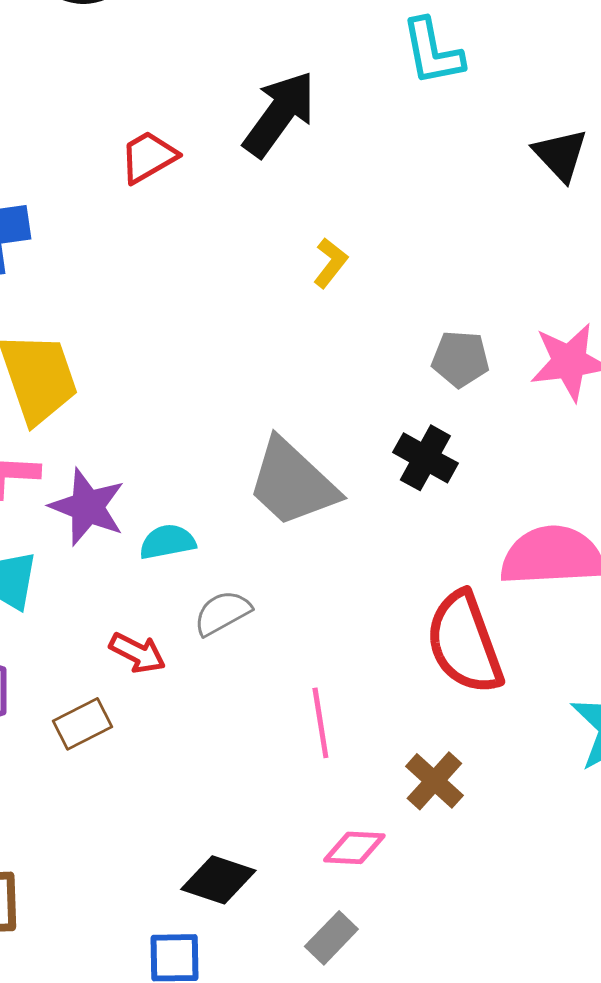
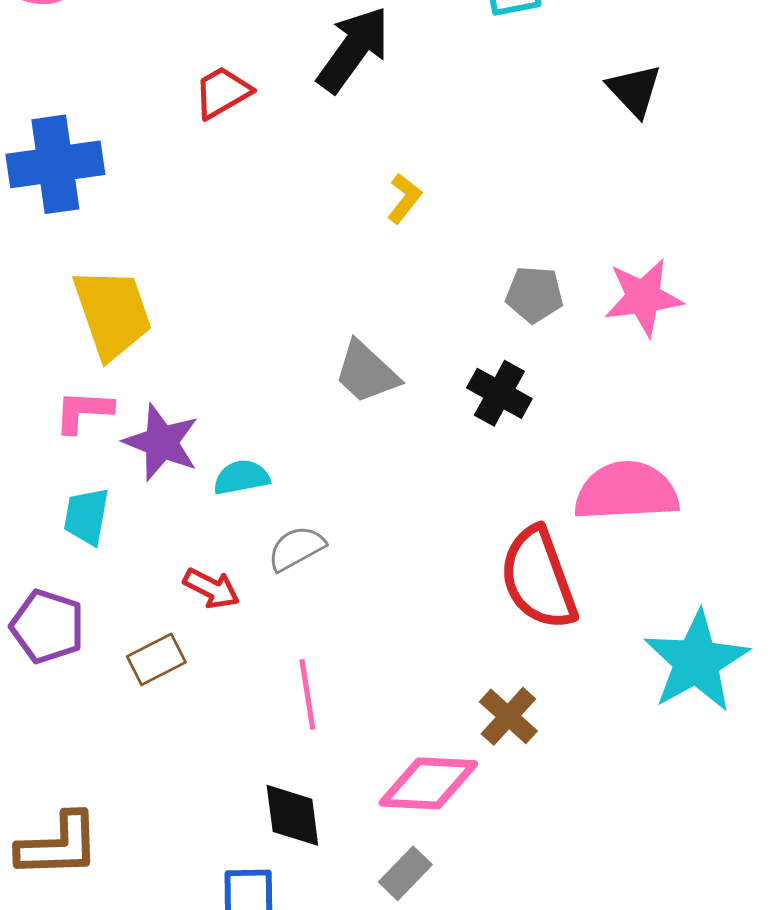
gray trapezoid: (292, 483) -> (366, 372), moved, size x0.7
pink line: (320, 723) -> (307, 694), moved
pink diamond: (354, 848) -> (428, 783), size x1.6
black diamond: (218, 880) -> (292, 815), turned 64

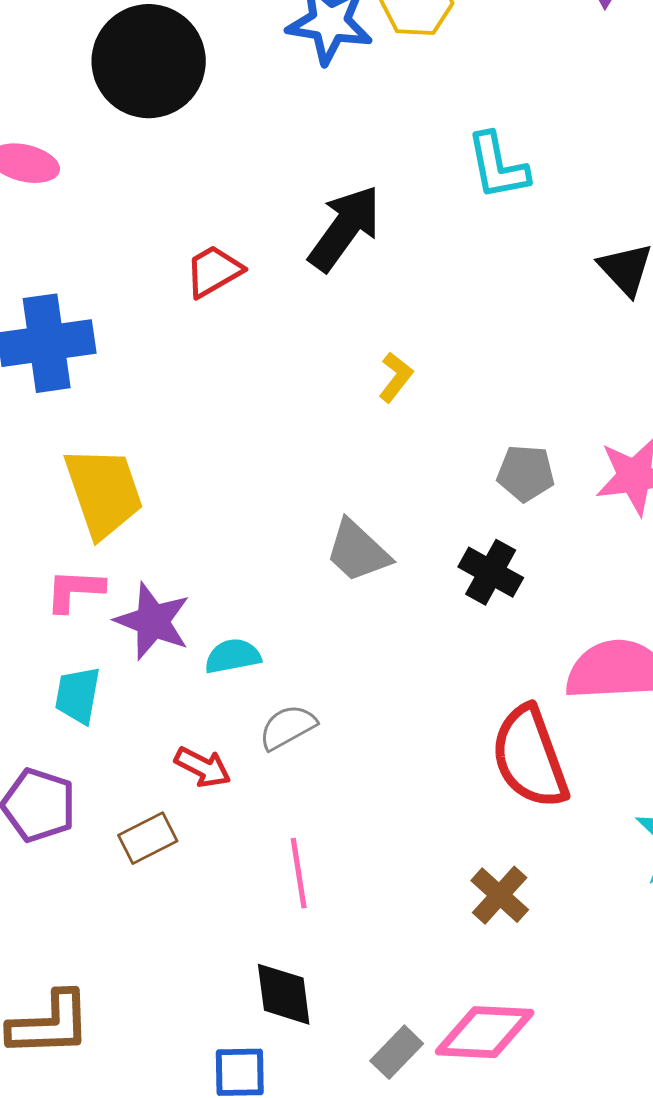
pink diamond: (428, 783) -> (485, 1032), moved

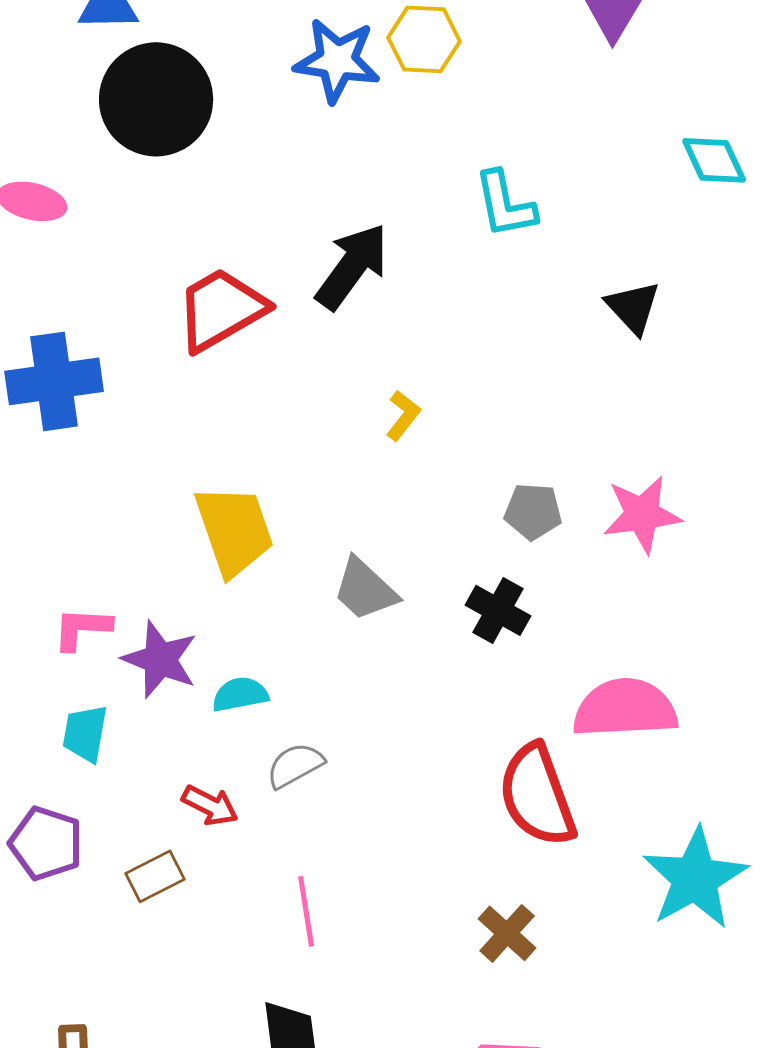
red trapezoid: (214, 271) -> (221, 309), size x1.6
yellow trapezoid: (104, 492) -> (234, 530), moved

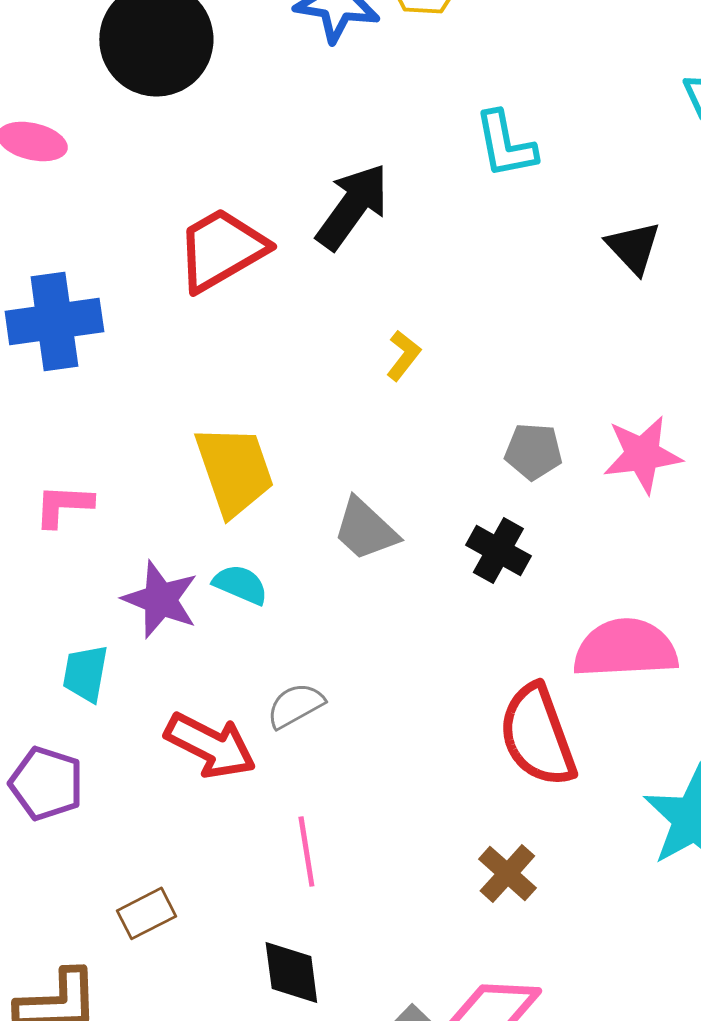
pink L-shape: (82, 628) -> (63, 505), moved
cyan semicircle: (240, 694) -> (240, 584), moved, turned 34
red arrow: (210, 805) -> (210, 745), size x1.6
brown rectangle: (155, 876) -> (146, 913), moved

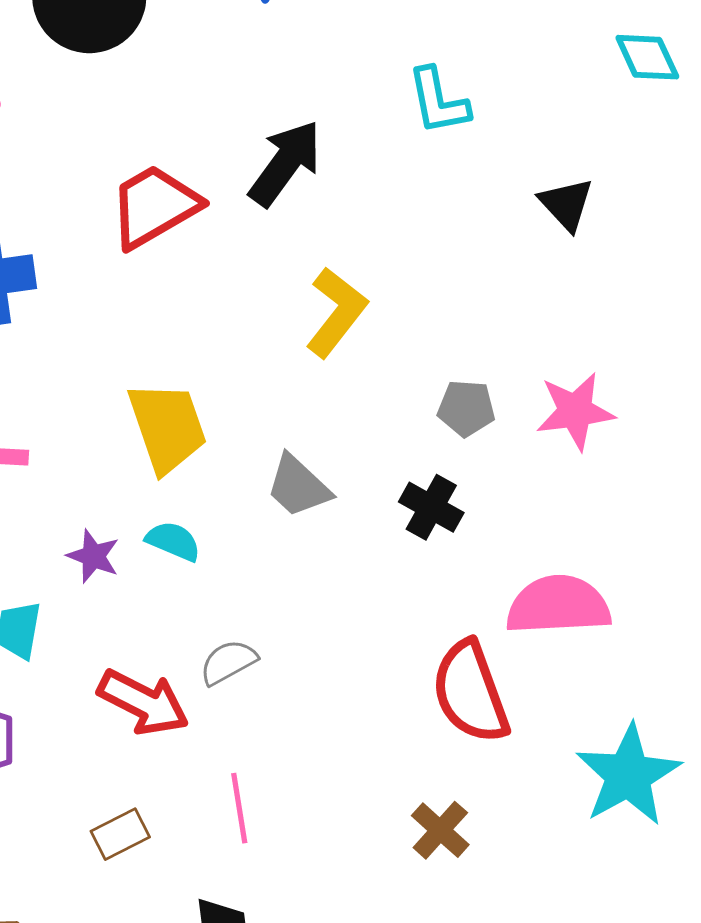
yellow L-shape: (403, 355) -> (336, 312), size x1.8
purple star: (160, 599) -> (93, 556), size x0.7
brown rectangle: (146, 913) -> (120, 834), moved

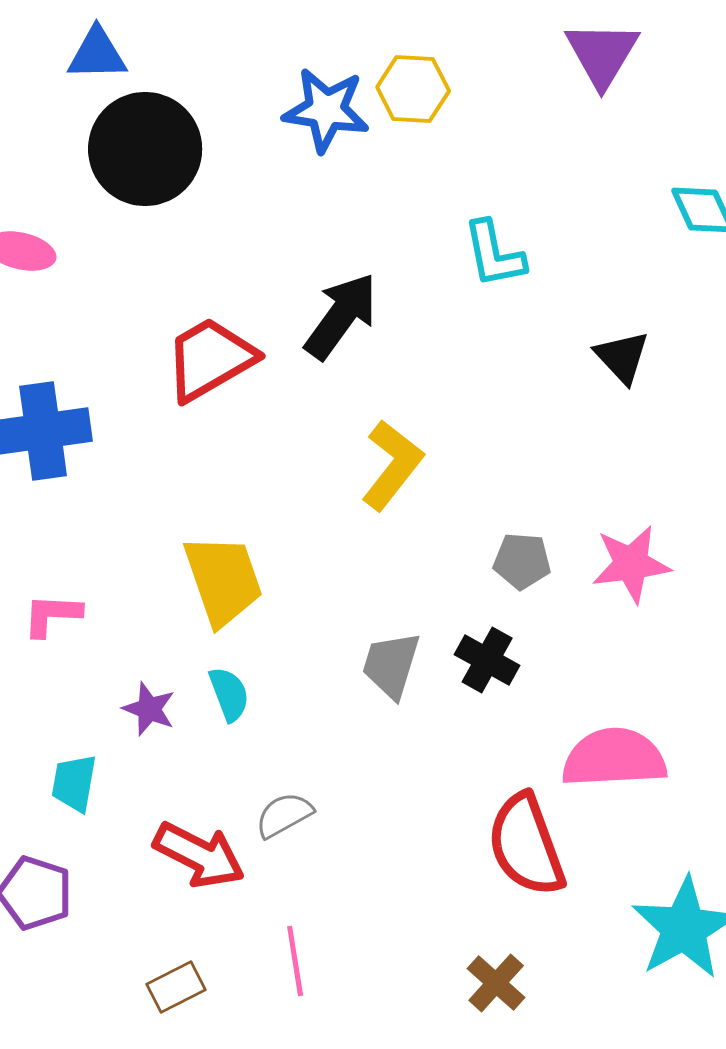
gray trapezoid: (298, 486) -> (391, 665), moved, turned 64
cyan semicircle: (173, 541) -> (229, 694), turned 46

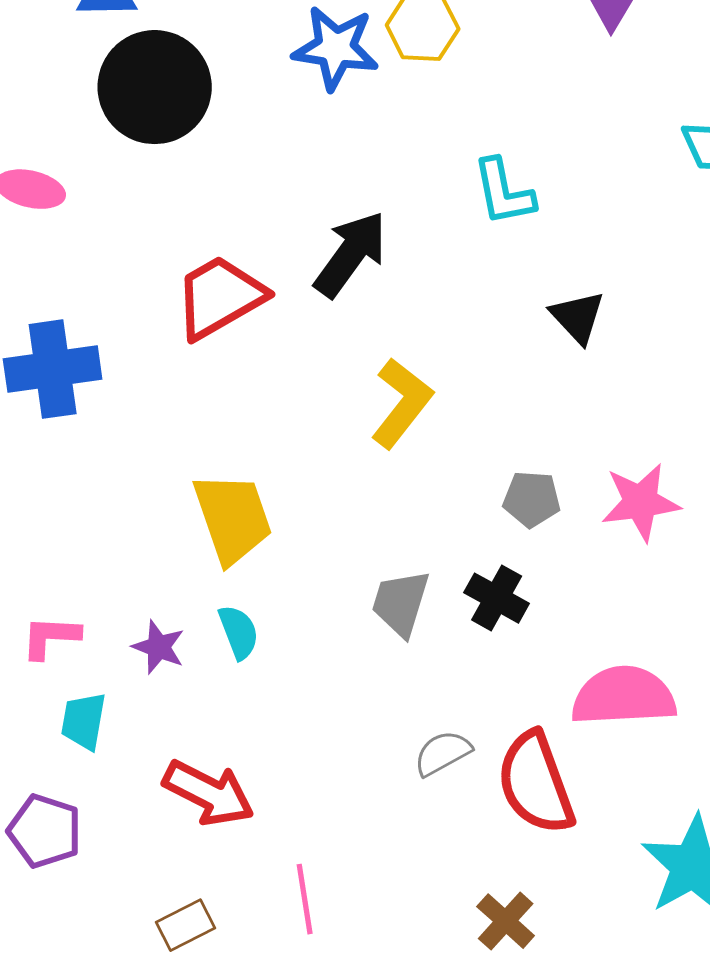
black triangle: (622, 357) -> (578, 317), moved
pink L-shape: (52, 615) -> (51, 637), moved
gray semicircle: (284, 815) -> (443, 753), moved

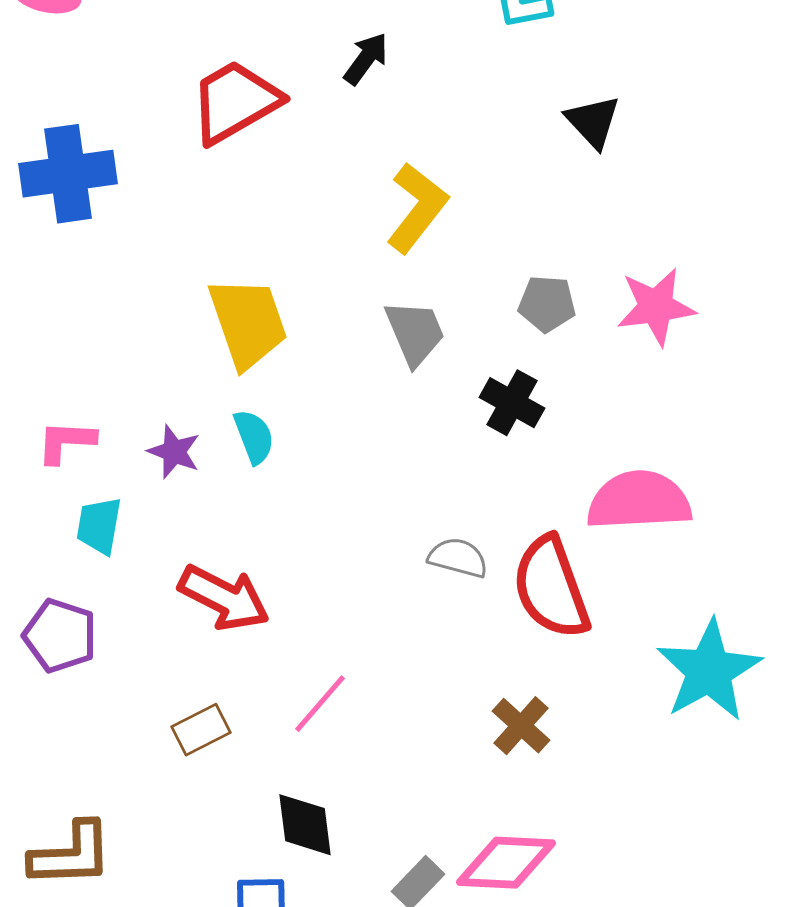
black arrow: (351, 254) -> (366, 59), size x0.6
gray trapezoid: (401, 603) -> (415, 333), moved, turned 140
gray semicircle: (443, 753) -> (458, 558), turned 44
pink line: (305, 899) -> (320, 704), turned 50

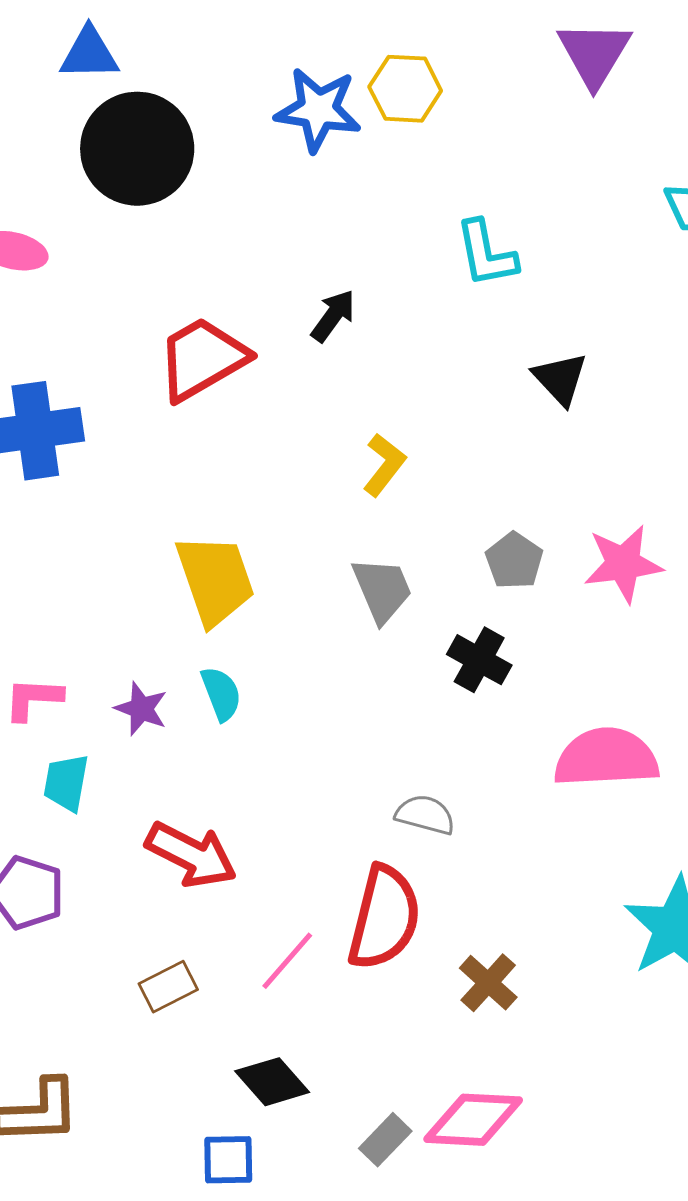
yellow L-shape: (417, 208) -> (384, 465), size x0.7
gray pentagon: (547, 304) -> (514, 561), turned 30
red semicircle: (551, 588) -> (384, 918), moved, turned -146
black diamond: (305, 825) -> (272, 1082), turned -34

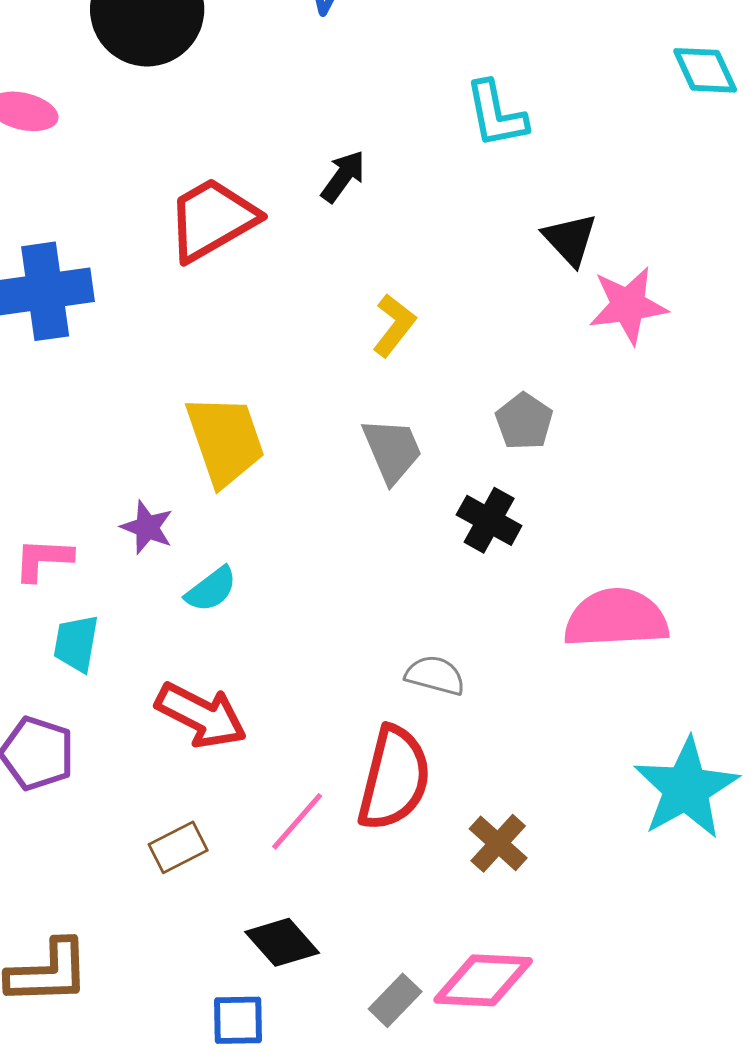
pink star: (623, 564) -> (628, 305), moved
cyan semicircle: (221, 694) -> (211, 589), moved, turned 74
purple star: (141, 709) -> (147, 527), moved

